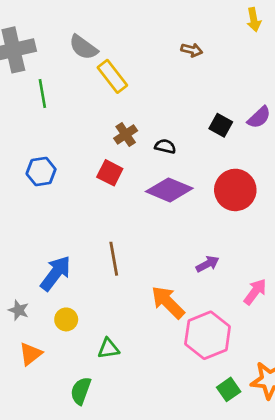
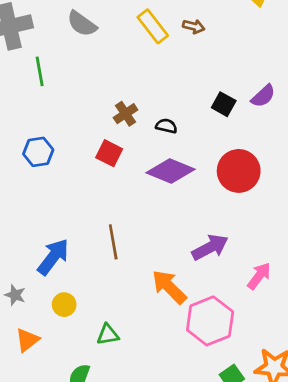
yellow rectangle: (112, 76) -> (153, 26), moved
purple arrow: (208, 264) -> (210, 247), size x1.5

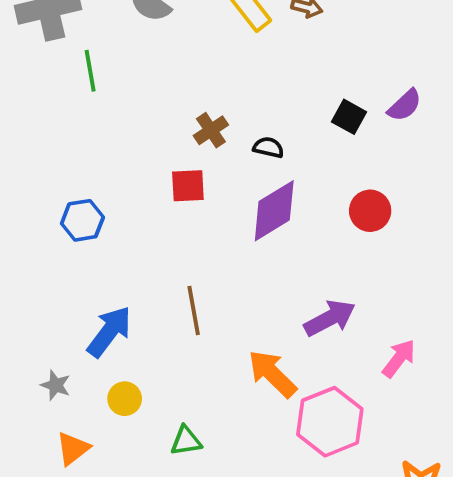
blue hexagon: (38, 152) -> (82, 220), moved
red square: (109, 153) -> (188, 186), turned -30
purple diamond: (170, 171) -> (274, 211), turned -54
red circle: (239, 171) -> (370, 211), size x0.7

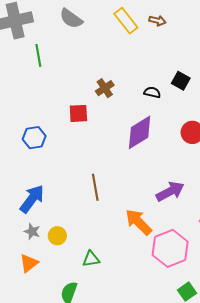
black semicircle: (268, 147) -> (152, 92), moved
red square: (188, 186) -> (78, 113), moved
blue arrow: (109, 332) -> (32, 199), moved
gray star: (56, 385) -> (32, 232), moved

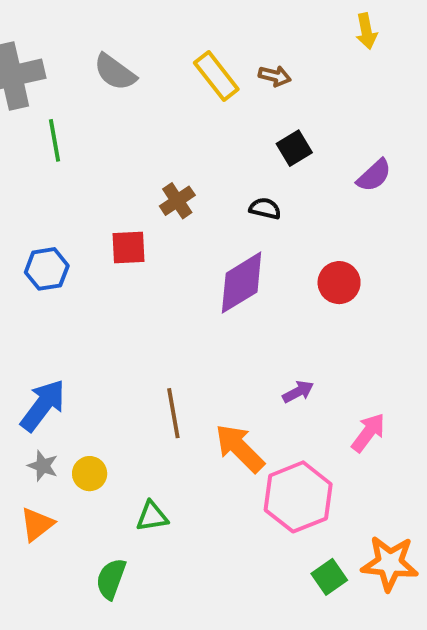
black square: (181, 81) -> (294, 148), moved, turned 30
blue hexagon: (34, 138) -> (47, 269), moved
brown line: (95, 187) -> (173, 413), moved
purple arrow: (170, 191) -> (298, 392), size x0.6

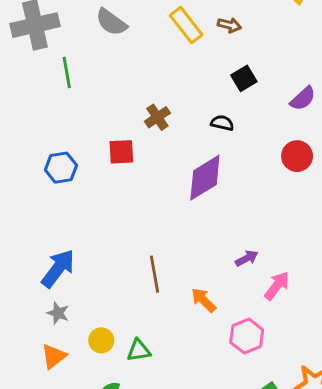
red circle: (339, 283) -> (297, 156), moved
pink arrow: (368, 433) -> (277, 286), moved
orange arrow: (240, 448) -> (203, 300), size x0.7
yellow circle: (90, 474) -> (101, 340), moved
pink hexagon: (298, 497) -> (247, 336), size x0.7

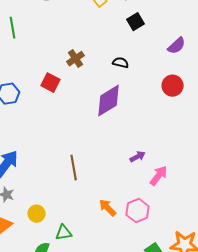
black square: (244, 78) -> (136, 22), moved
red square: (121, 152) -> (51, 83), turned 30
orange arrow: (203, 300) -> (108, 208), moved
green triangle: (139, 350) -> (64, 233), moved

